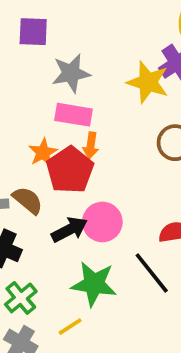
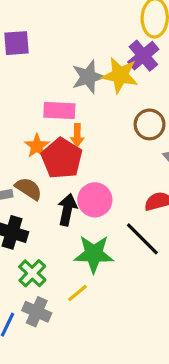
gray star: (71, 73) -> (88, 77), moved
black arrow: (69, 230) -> (67, 210), turned -44

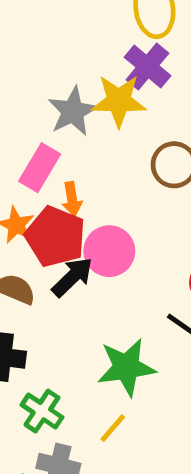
pink rectangle: (59, 110) -> (40, 168), turned -52
pink circle: (95, 200) -> (109, 251), moved
black arrow: (67, 210) -> (72, 277), moved, turned 44

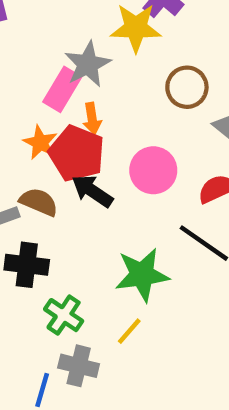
gray star: (73, 111) -> (88, 64), moved
pink circle: (109, 251) -> (153, 170), moved
black arrow: (72, 277) -> (92, 191), turned -102

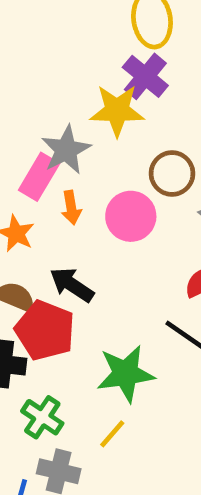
red pentagon: (77, 153) -> (45, 330), moved
pink circle: (153, 170) -> (131, 216), moved

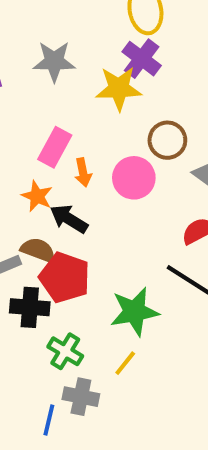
gray star: (66, 150) -> (54, 61), moved, turned 30
black arrow: (72, 285) -> (69, 219), moved

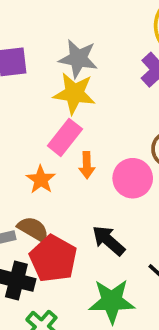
yellow star: (119, 88) -> (74, 93), moved
black arrow: (69, 219) -> (108, 241), moved

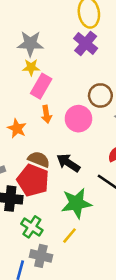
yellow star: (74, 93) -> (31, 67), size x0.6
pink rectangle: (65, 137) -> (41, 86), moved
brown semicircle: (33, 229) -> (39, 159), moved

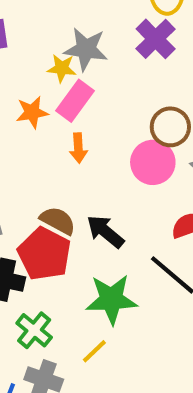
gray star: (30, 44) -> (86, 49), moved
pink circle: (78, 119) -> (153, 162), moved
orange star: (17, 128) -> (32, 112), moved, turned 30

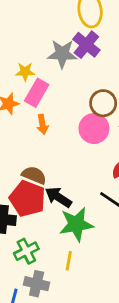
gray star: (86, 49) -> (62, 54), moved
black arrow: (105, 232) -> (58, 197), moved
green cross: (34, 330) -> (26, 251), turned 30
yellow line: (94, 351) -> (69, 261), turned -30

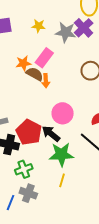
yellow star: (25, 72) -> (39, 26), moved
pink circle: (94, 129) -> (63, 113), moved
brown semicircle: (34, 175) -> (35, 74), moved
yellow line: (69, 261) -> (62, 180), moved

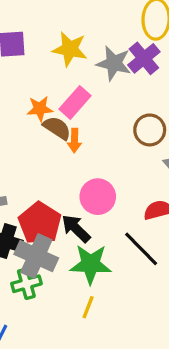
yellow star: (39, 26) -> (70, 49), size x1.5
gray cross: (28, 193) -> (36, 256), moved, size x1.4

